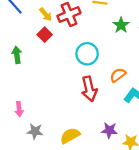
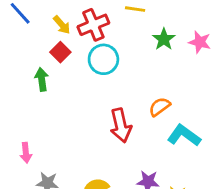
cyan circle: (87, 54) -> (103, 59), moved
green arrow: (17, 55) -> (42, 79), moved

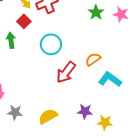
cyan circle: (103, 59) -> (51, 44), moved
red arrow: (121, 125) -> (66, 72), turned 50

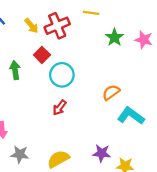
red square: (24, 21) -> (42, 55), moved
red arrow: (66, 72) -> (60, 108), moved, size x0.6

